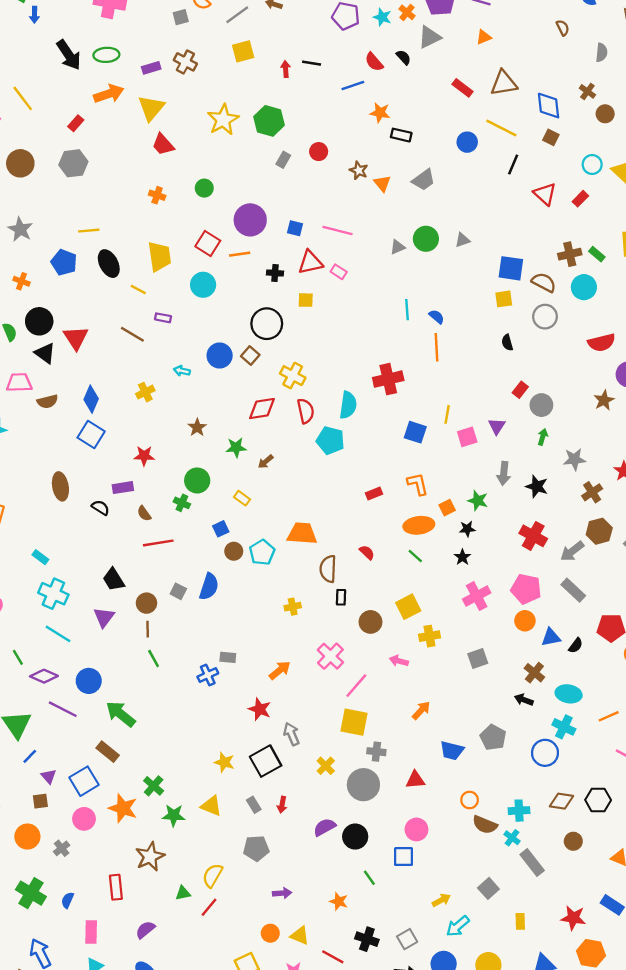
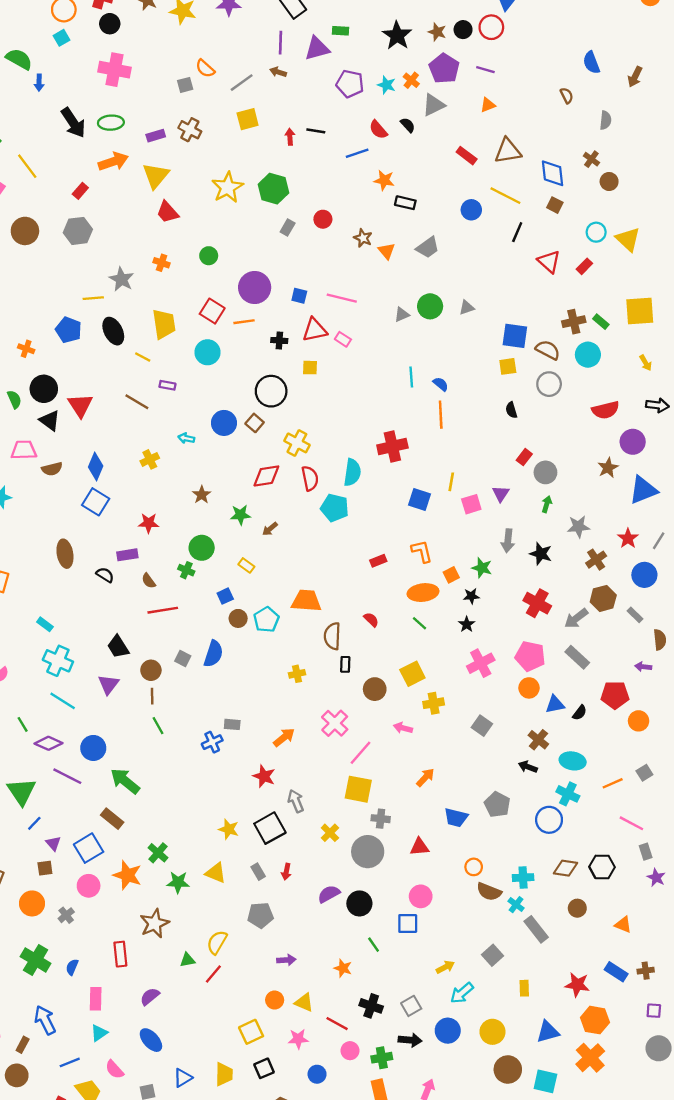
gray star: (20, 229) -> (122, 279), moved
gray square: (478, 659) -> (482, 726), turned -36

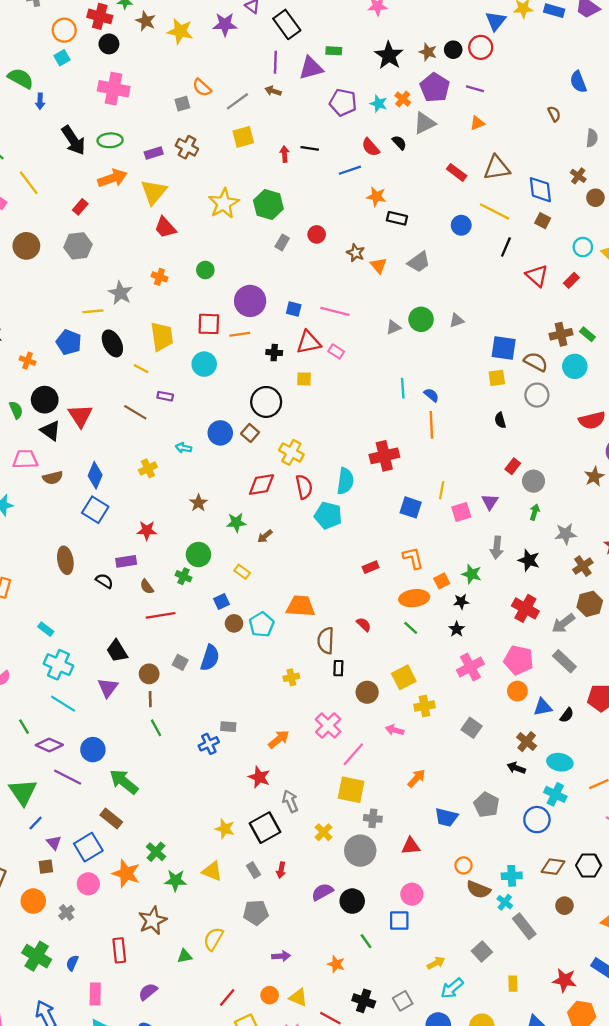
red square: (212, 311) -> (209, 324), turned -30
red line: (213, 974) -> (227, 997), moved

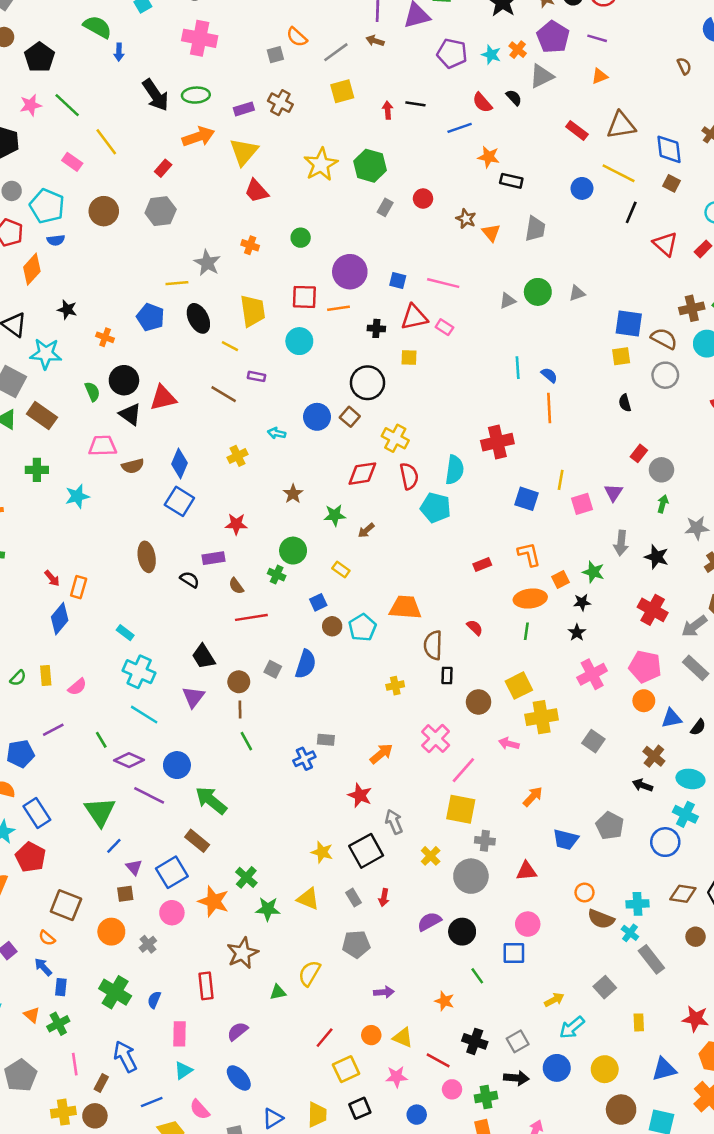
gray trapezoid: (419, 262) -> (535, 229), turned -45
red triangle: (80, 416) -> (163, 398), turned 50
green line: (411, 628) -> (526, 631), turned 56
yellow cross: (424, 706) -> (542, 717), size x1.4

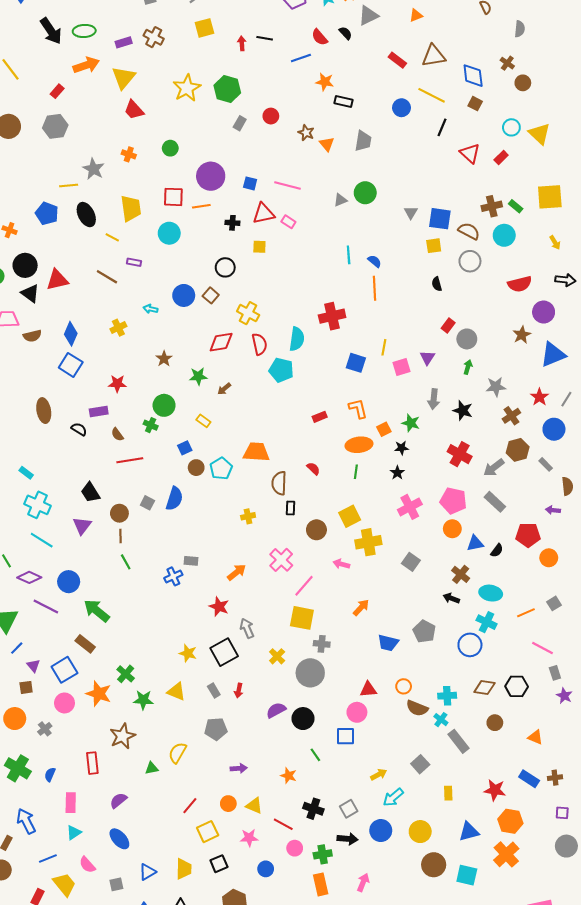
gray triangle: (577, 293) -> (411, 212), moved, turned -40
black circle: (367, 383) -> (225, 267), size x0.7
red triangle: (526, 871) -> (368, 689), moved

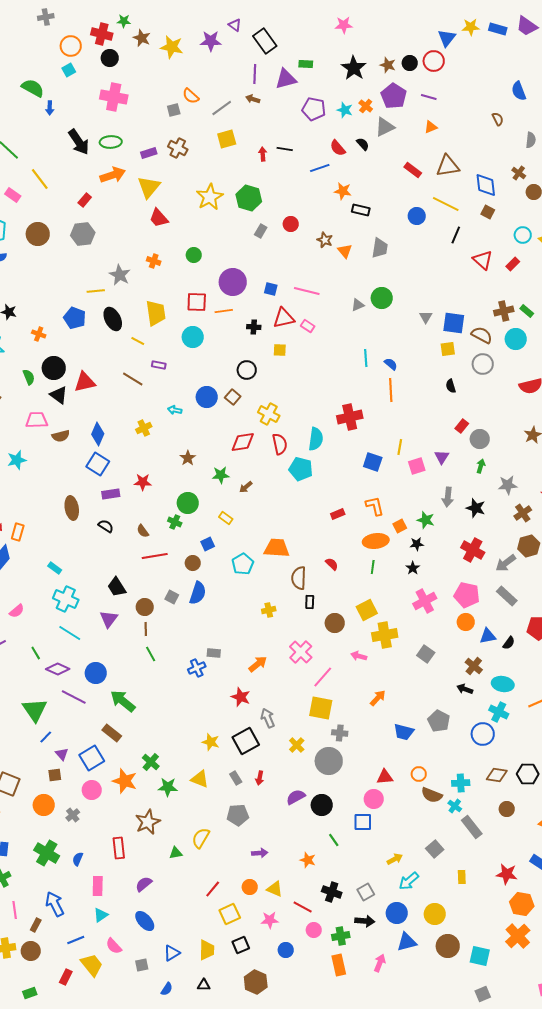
purple rectangle: (99, 412) -> (111, 494), moved
brown circle: (196, 468) -> (193, 563), moved
blue triangle: (469, 832) -> (407, 942), moved

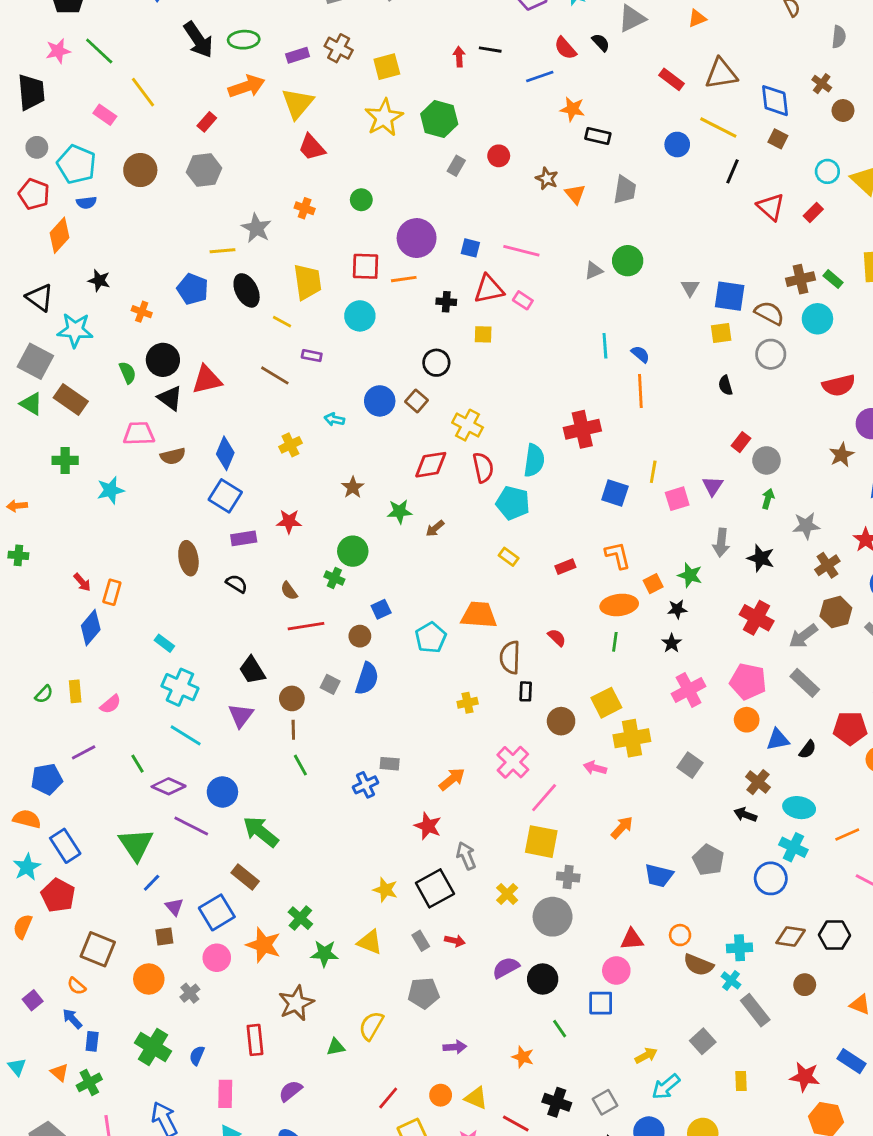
yellow square: (227, 139) -> (387, 67), moved
yellow rectangle: (226, 518) -> (509, 557), moved
red arrow: (260, 778) -> (455, 941), turned -88

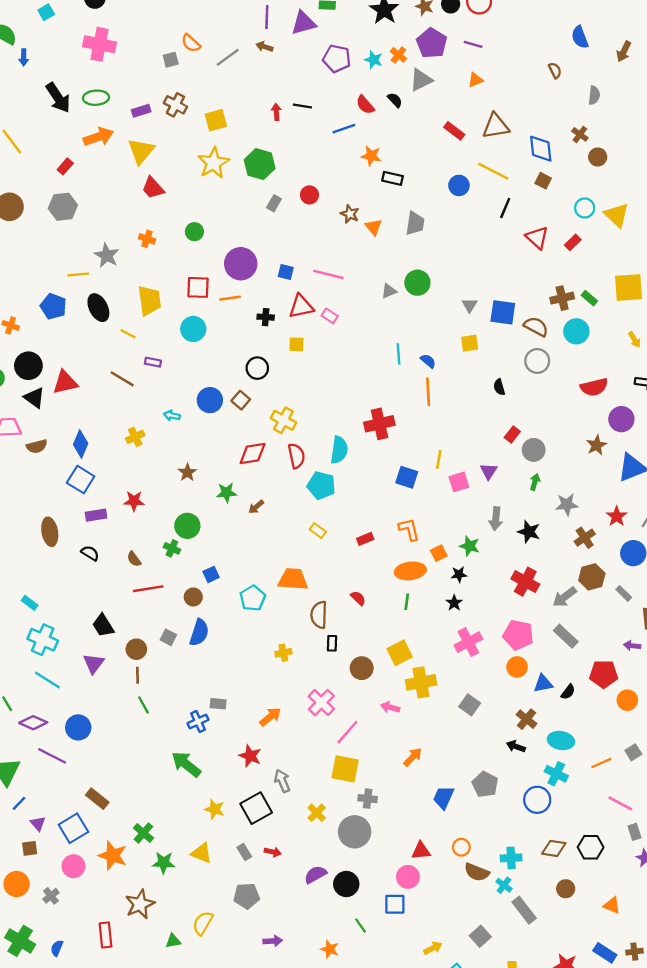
yellow square: (721, 333) -> (470, 343), moved
green arrow: (261, 832) -> (186, 764), moved
blue trapezoid: (659, 876) -> (444, 797), turned 100

